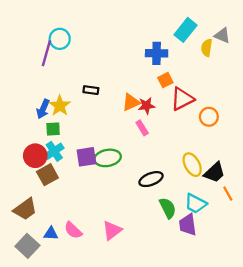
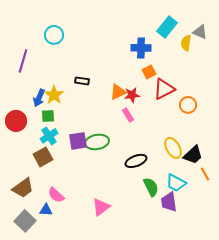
purple line: (46, 53) -> (23, 61), moved
red circle: (35, 156) -> (16, 121), moved
pink semicircle: (73, 230) -> (56, 195), moved

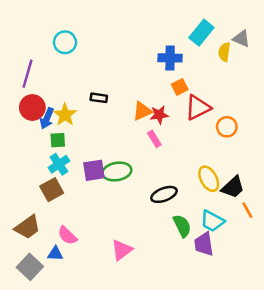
red circle: (16, 121) -> (32, 107), moved

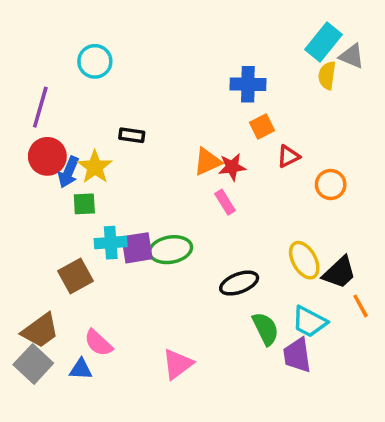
cyan rectangle: (201, 33) -> (324, 42), moved
black rectangle: (99, 98) -> (132, 135), moved
red triangle: (198, 107) -> (288, 156), size x0.6
cyan cross: (59, 164) -> (111, 243), moved, turned 30
gray square: (30, 267) -> (33, 364), moved

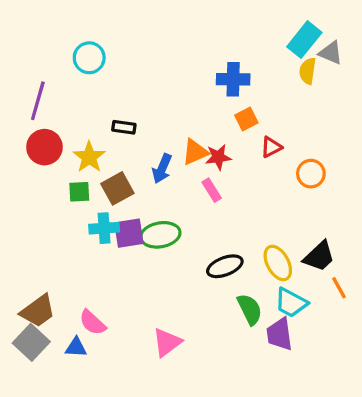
blue arrow: (68, 172) -> (162, 169), moved
yellow ellipse: (304, 260) -> (278, 263), moved
brown square: (76, 276) -> (117, 188), moved

